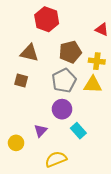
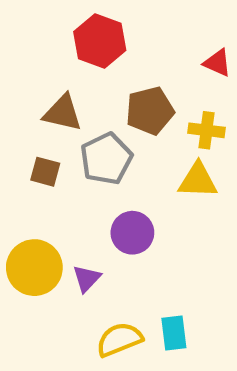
gray pentagon: (64, 81) -> (106, 159), moved
cyan rectangle: (78, 131) -> (174, 333), moved, turned 35
yellow circle: (16, 143) -> (34, 268), moved, size x1.6

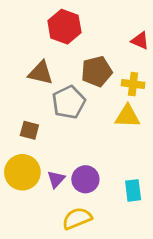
brown square: (45, 172) -> (29, 130), moved
purple circle: (132, 233) -> (85, 179), moved
cyan rectangle: (174, 333) -> (133, 190), moved

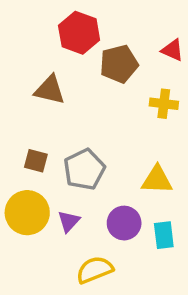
brown pentagon: (97, 71) -> (119, 64), moved
gray pentagon: (69, 102) -> (84, 169), moved
yellow triangle: (127, 116) -> (157, 180), moved
purple circle: (85, 179) -> (124, 223), moved

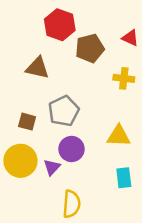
gray pentagon: (84, 169) -> (64, 111), moved
purple circle: (124, 223) -> (71, 149), moved
yellow semicircle: (95, 270) -> (71, 204), turned 116

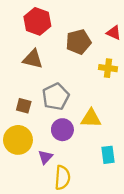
red hexagon: (60, 25) -> (37, 21), moved
yellow triangle: (119, 136) -> (91, 118), moved
purple triangle: (52, 167) -> (45, 157), moved

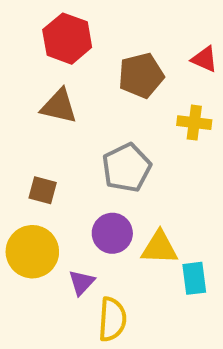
gray pentagon: (56, 97) -> (127, 168), moved
yellow triangle: (91, 118) -> (159, 248), moved

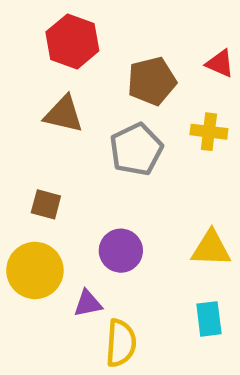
gray pentagon: (127, 168) -> (136, 149), moved
yellow triangle: (159, 248) -> (211, 248), moved
cyan rectangle: (194, 278) -> (209, 319), moved
purple triangle: (82, 282) -> (88, 303), turned 36

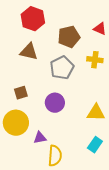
brown square: (46, 204) -> (21, 93), turned -32
purple circle: (121, 251) -> (55, 103), moved
cyan rectangle: (209, 319) -> (95, 145), turned 42

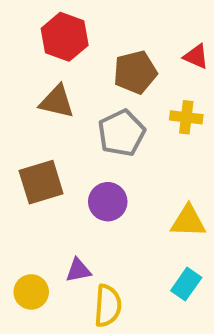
brown square: (21, 93) -> (41, 182), size x1.6
yellow circle: (16, 123) -> (31, 292), moved, size x0.7

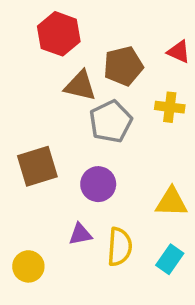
brown triangle: (57, 102) -> (80, 86), moved
purple triangle: (78, 270) -> (80, 234), moved
yellow semicircle: (108, 306) -> (120, 247), moved

